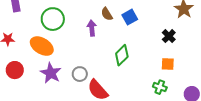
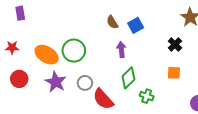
green circle: (53, 19) -> (74, 51), moved
purple arrow: (92, 28) -> (121, 50), moved
green diamond: (122, 55) -> (128, 78), moved
green cross: (160, 87) -> (147, 96), moved

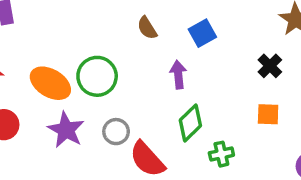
brown semicircle: (112, 22) -> (147, 28), moved
green cross: (147, 96) -> (221, 154), turned -32

